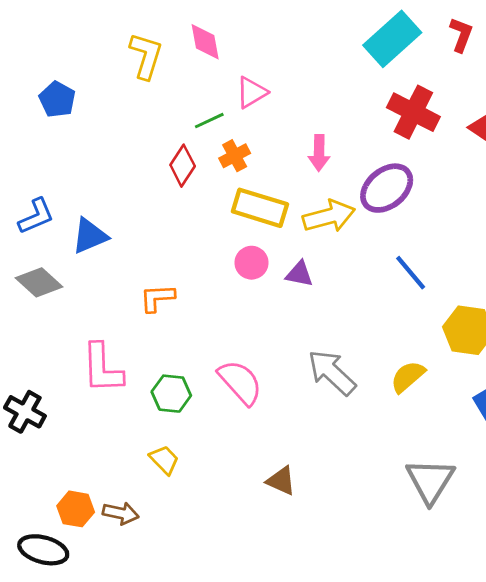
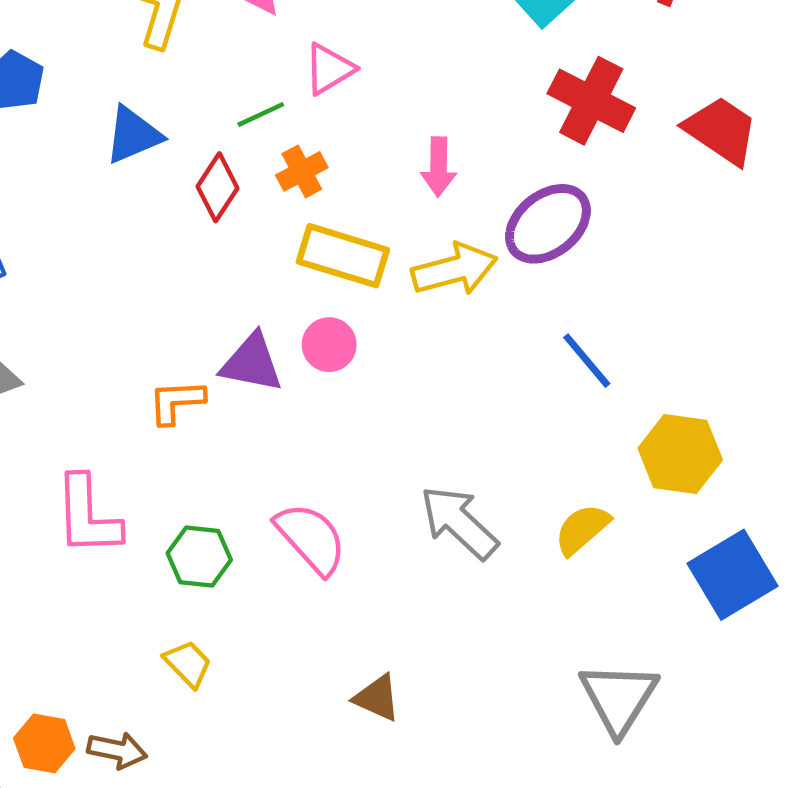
blue triangle: (90, 236) -> (133, 135), moved
purple triangle: (299, 274) -> (252, 363), moved, size x1.4

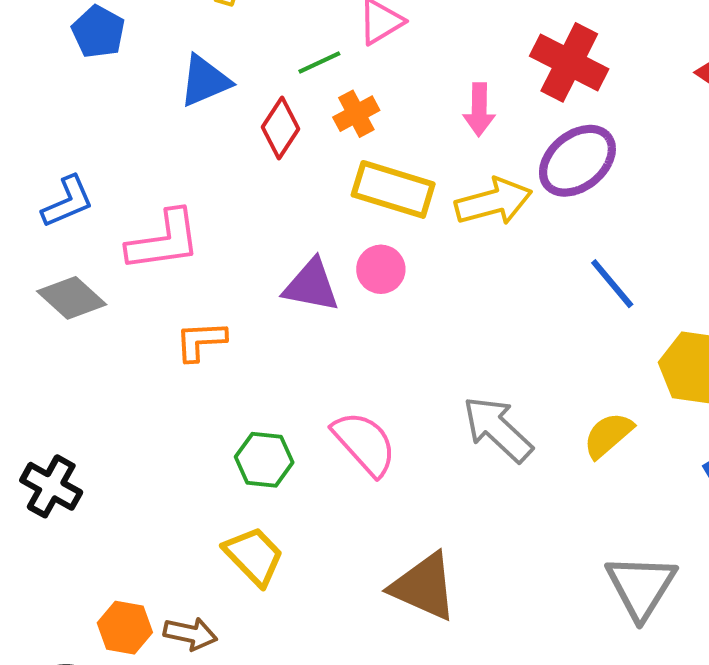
red cross: (591, 101) -> (569, 62), moved
orange L-shape: (176, 402) -> (201, 341), moved
pink L-shape: (88, 516) -> (164, 241), moved, turned -96
yellow trapezoid: (188, 664) -> (254, 556), size x1.4
brown triangle: (377, 698) -> (424, 587), size x1.6

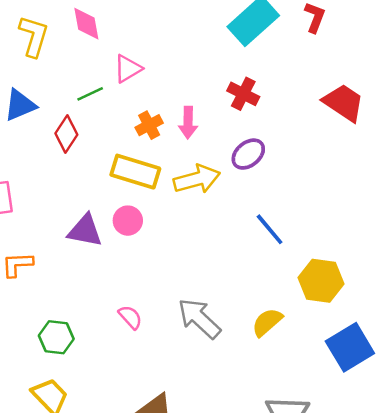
red cross: (569, 62) -> (243, 94), size x0.7
orange cross: (356, 114) -> (149, 125), moved
purple ellipse: (577, 161) -> (248, 154), size x0.7
pink semicircle: (364, 443) -> (130, 317), moved, size x0.6

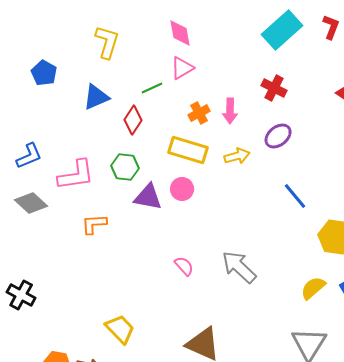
pink diamond: (86, 24) -> (180, 33), moved
yellow arrow: (197, 179) -> (237, 156), size x0.7
yellow semicircle: (267, 322) -> (313, 288), moved
green hexagon: (56, 337) -> (125, 167), moved

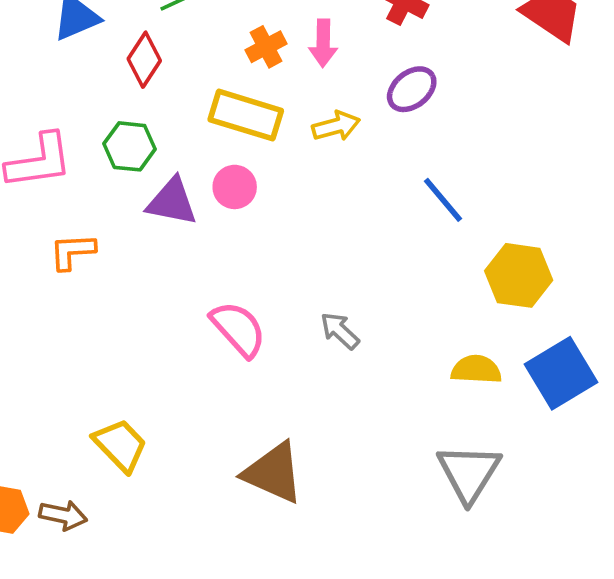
pink semicircle: (184, 266) -> (238, 329), size x1.6
gray arrow: (239, 267) -> (340, 331), size x0.6
yellow semicircle: (313, 288) -> (476, 370), turned 44

